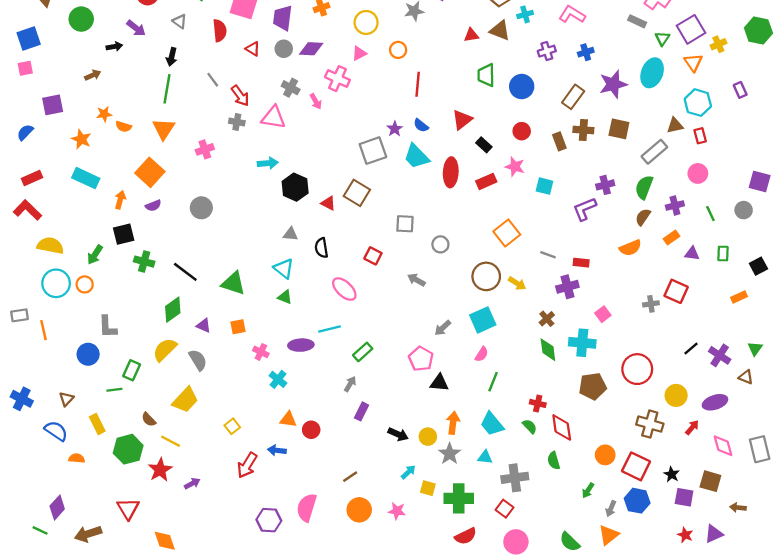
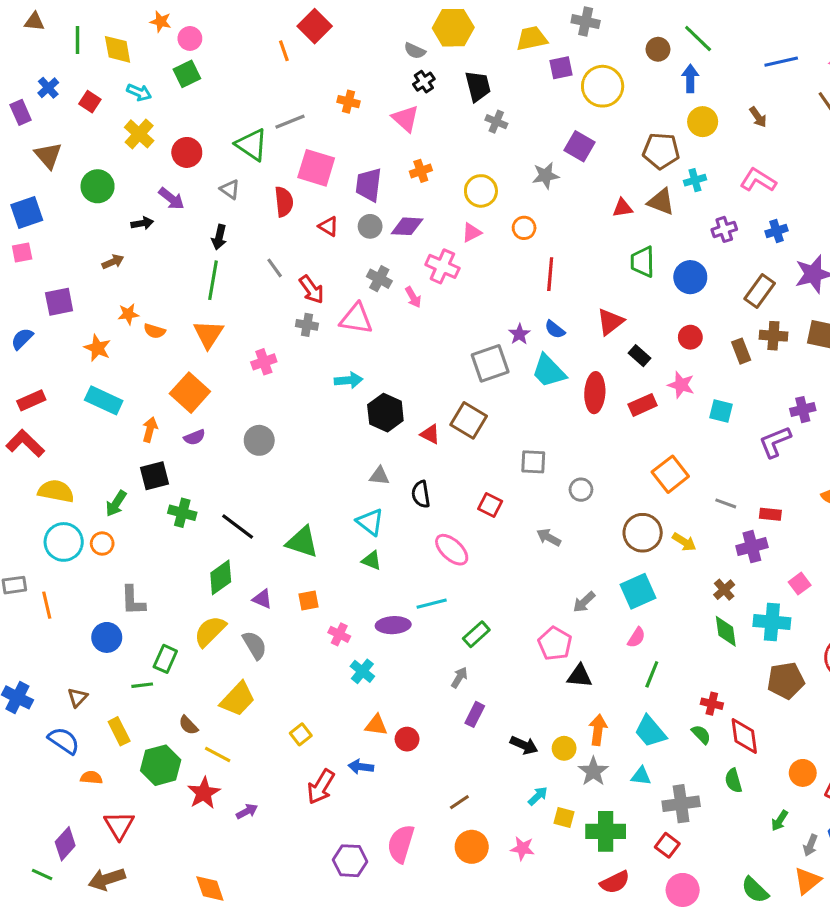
red triangle: (128, 509) -> (119, 825), moved

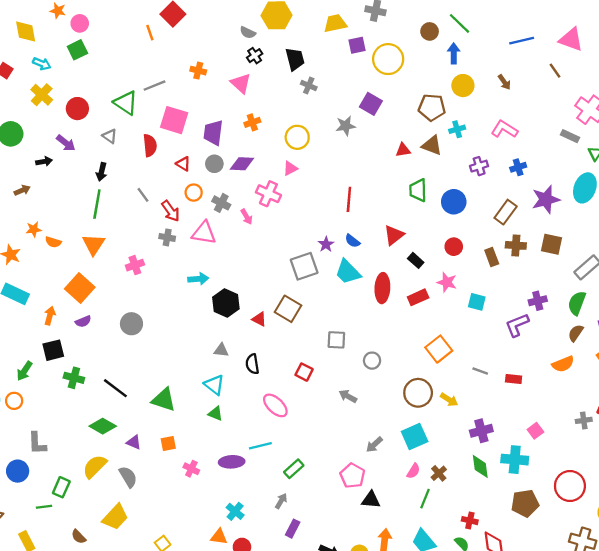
orange circle: (524, 228) -> (194, 193), moved
purple cross: (752, 547) -> (481, 431), moved
green diamond: (221, 577) -> (103, 426), turned 65
brown cross: (724, 590) -> (439, 473), moved
cyan cross: (362, 671) -> (235, 511), moved

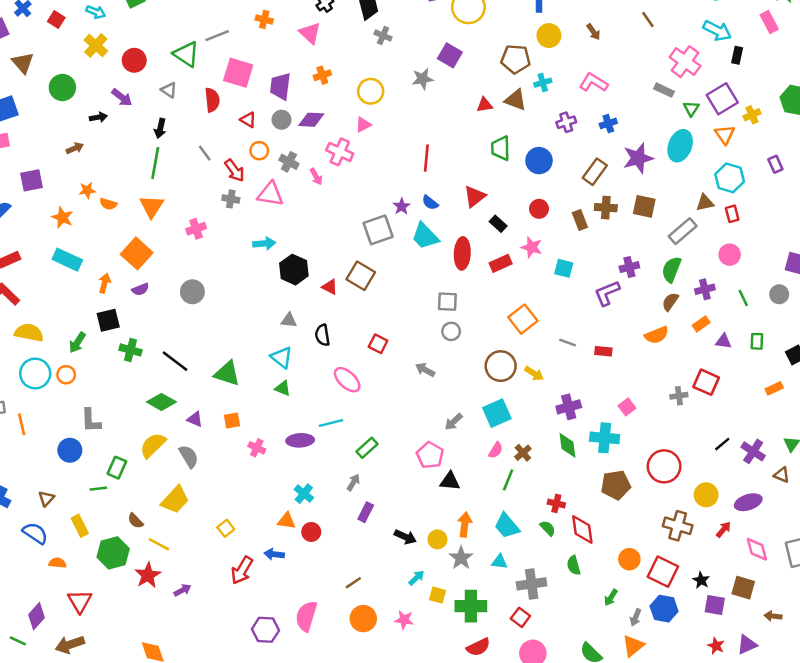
gray square: (336, 340) -> (447, 302), moved

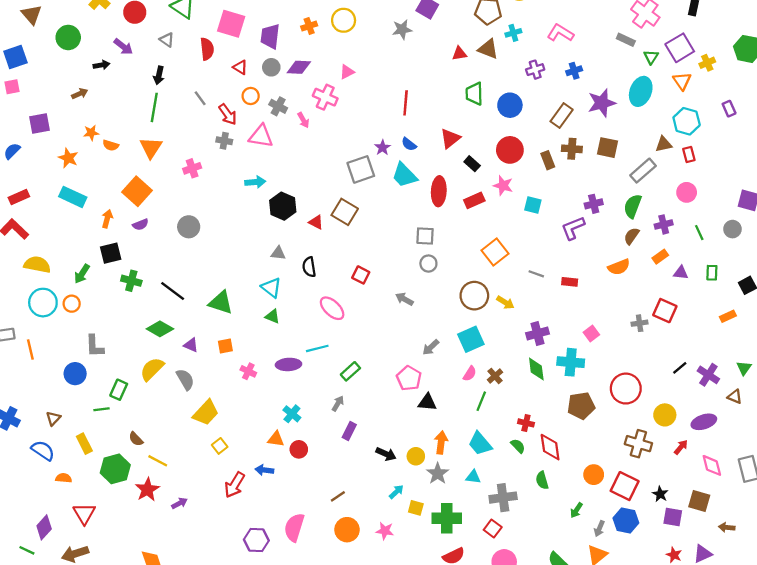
yellow circle: (371, 91) -> (344, 20), moved
red circle: (539, 209) -> (510, 150), size x1.5
yellow trapezoid: (175, 500) -> (206, 413), moved

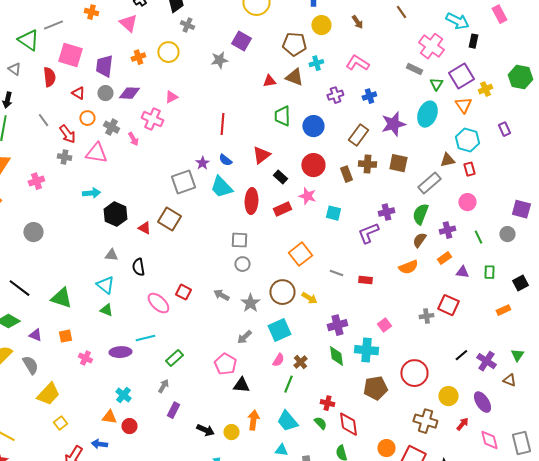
red square: (361, 275) -> (183, 292), moved
purple ellipse: (704, 422) -> (482, 402), turned 75
gray star: (438, 473) -> (250, 303), moved

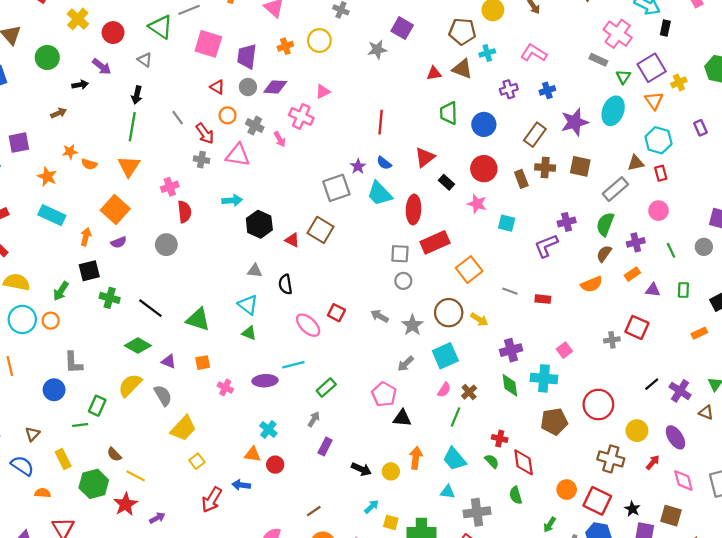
red semicircle: (49, 77) -> (184, 212), moved
red rectangle: (282, 209) -> (435, 242), moved, size x1.4

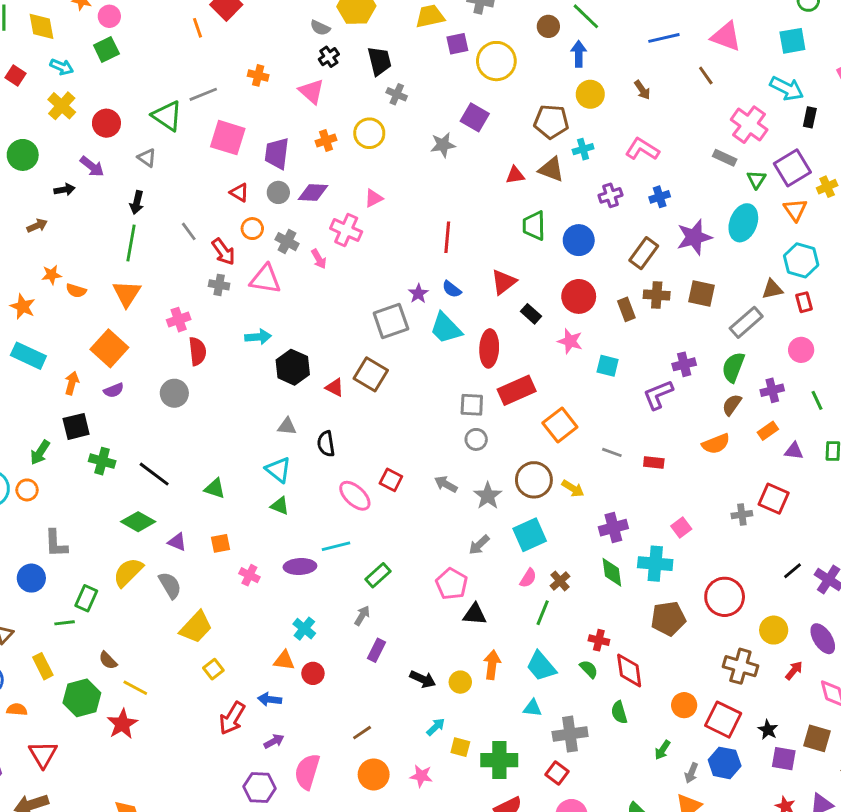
green triangle: (198, 319) -> (215, 489), size x0.7
purple arrow: (157, 518) -> (274, 741), moved

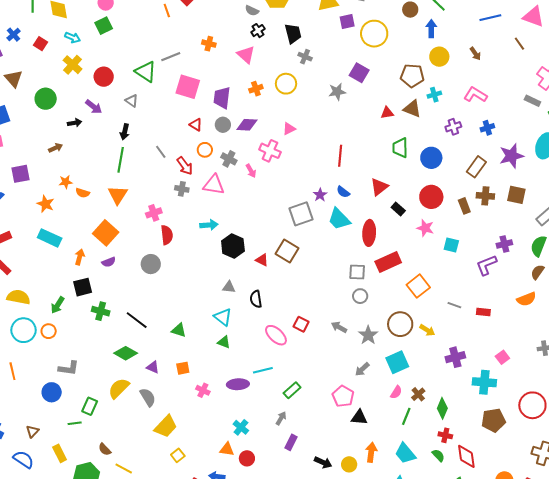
gray L-shape: (56, 543) -> (69, 368), turned -80
green diamond: (612, 572) -> (442, 408), moved, turned 30

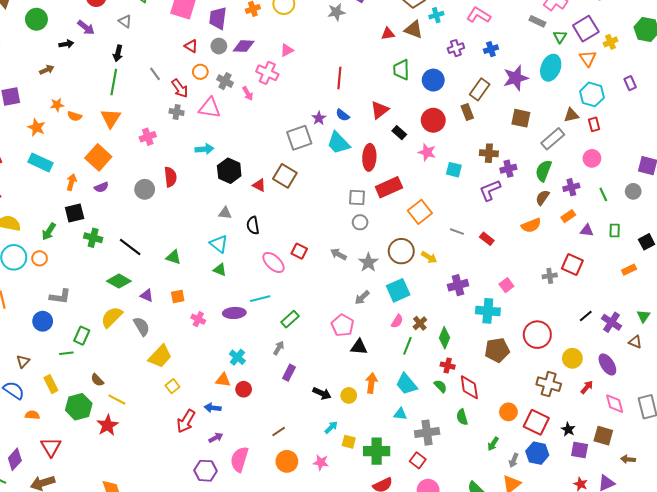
brown cross: (485, 196) -> (489, 153), moved
brown rectangle: (464, 206) -> (467, 112), moved
red semicircle: (167, 235) -> (170, 177), moved
red rectangle: (483, 312) -> (487, 239), turned 32

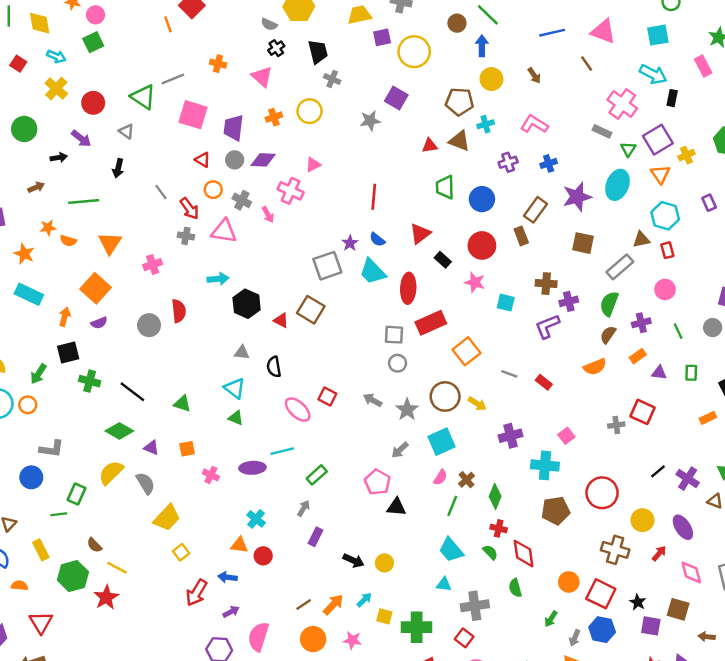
green line: (114, 82) -> (84, 201), moved, turned 75
orange arrow: (371, 383) -> (333, 605), moved, turned 36

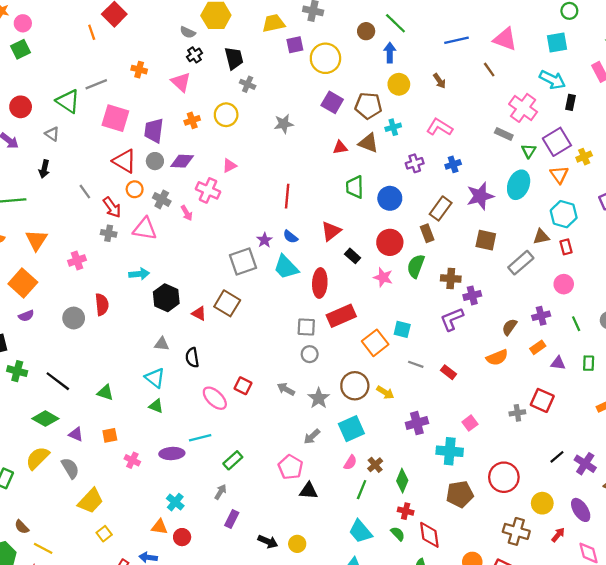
purple square: (396, 98) -> (332, 102), moved
red triangle: (203, 160) -> (124, 161), size x1.6
cyan square: (506, 303) -> (402, 329), moved
green semicircle: (609, 304) -> (416, 266), moved

